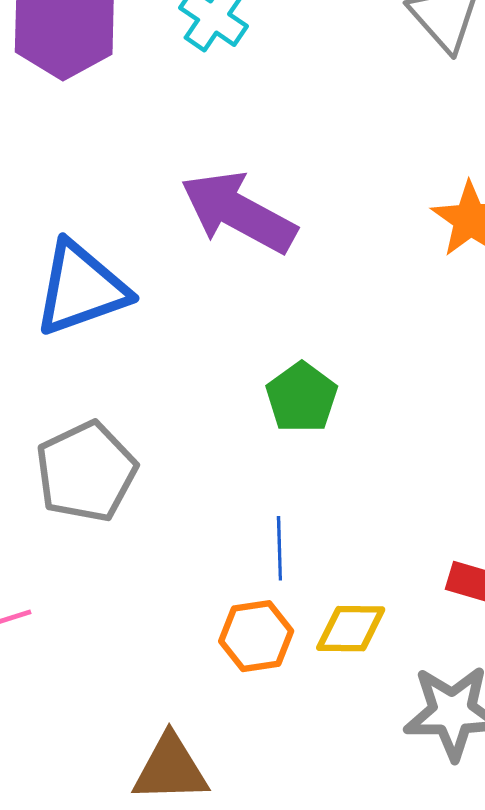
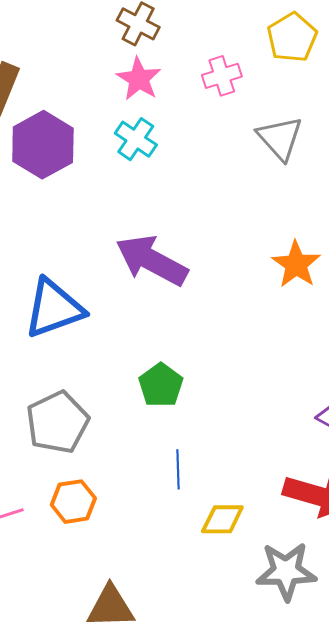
green pentagon: (302, 398) -> (161, 385), moved
orange hexagon: (256, 636) -> (73, 502), moved

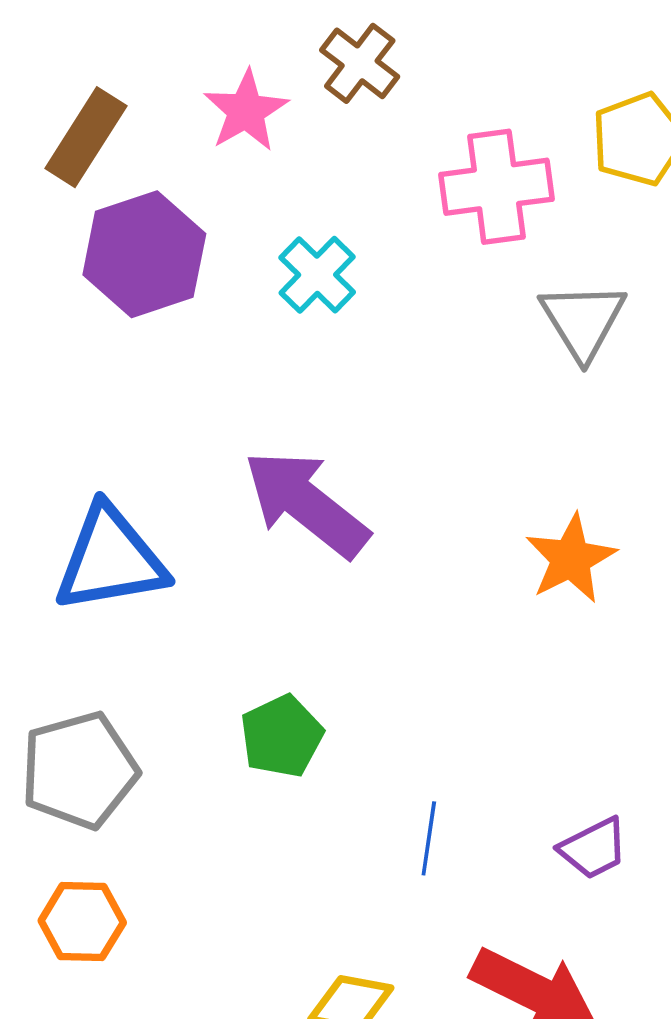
pink cross: (222, 76) -> (496, 187), size x1.5
pink star: (139, 79) -> (246, 111), moved
blue line: (178, 469) -> (429, 838), moved

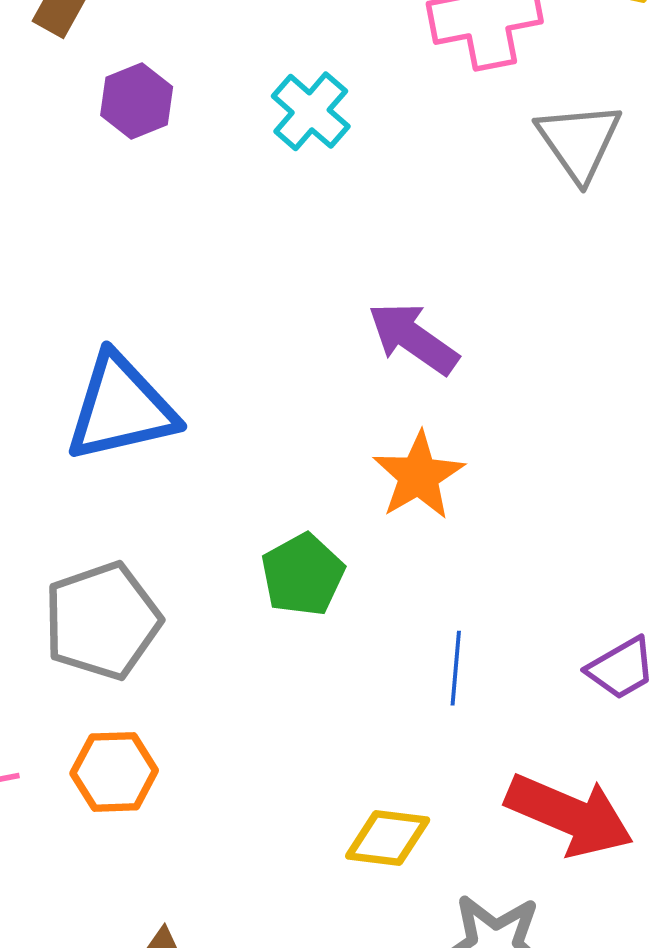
purple hexagon: (144, 254) -> (137, 101), size x0.6
purple arrow: (306, 504) -> (413, 338), moved, size x0.7
orange star: (571, 559) -> (419, 476), moved

